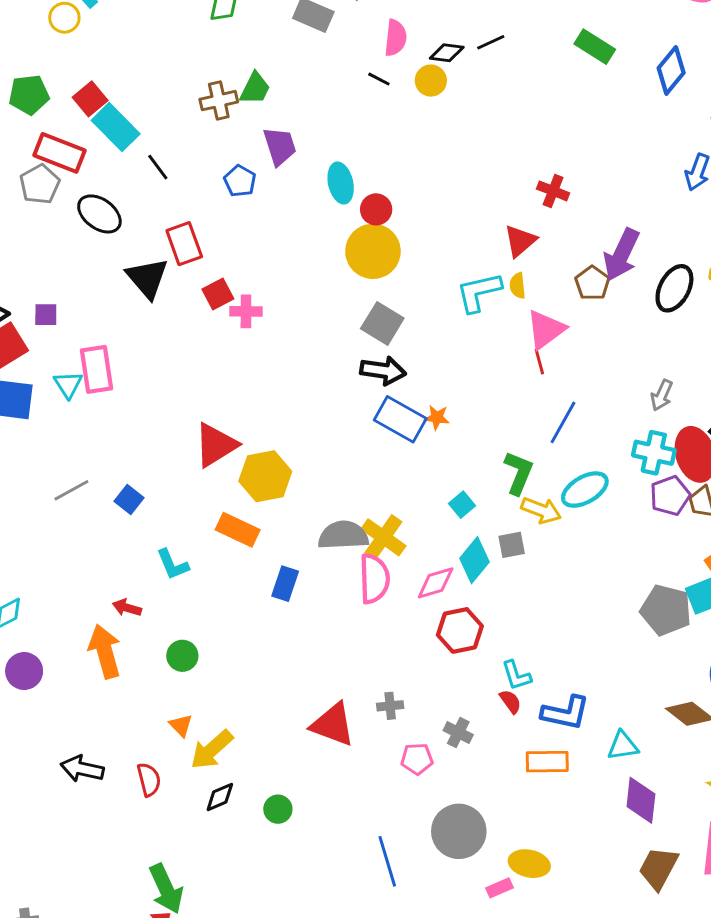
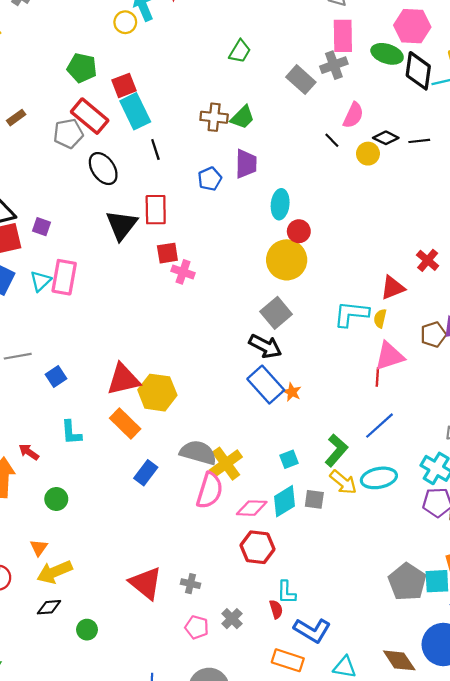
red triangle: (216, 445) -> (123, 379), moved

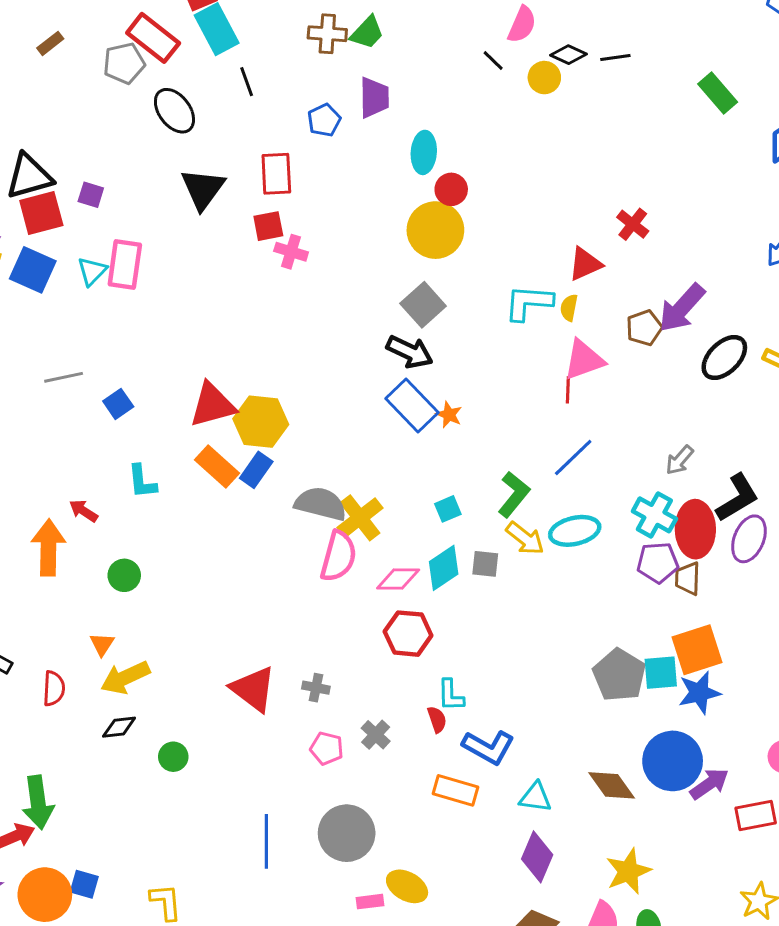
red rectangle: (156, 210) -> (276, 174), moved
blue rectangle: (146, 473) -> (256, 470), moved

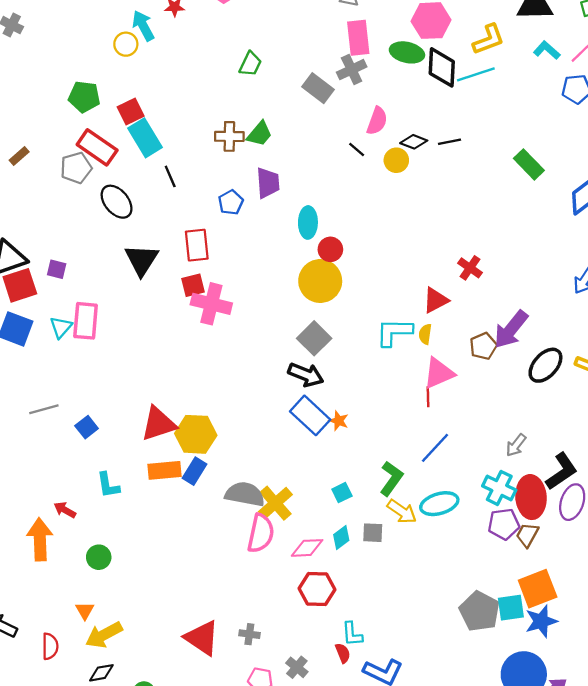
pink cross: (291, 252) -> (211, 304), size x1.6
orange rectangle: (217, 467) -> (164, 470), turned -44
cyan diamond: (444, 568) -> (341, 538), size x0.7
brown trapezoid: (688, 578) -> (527, 535), turned 30

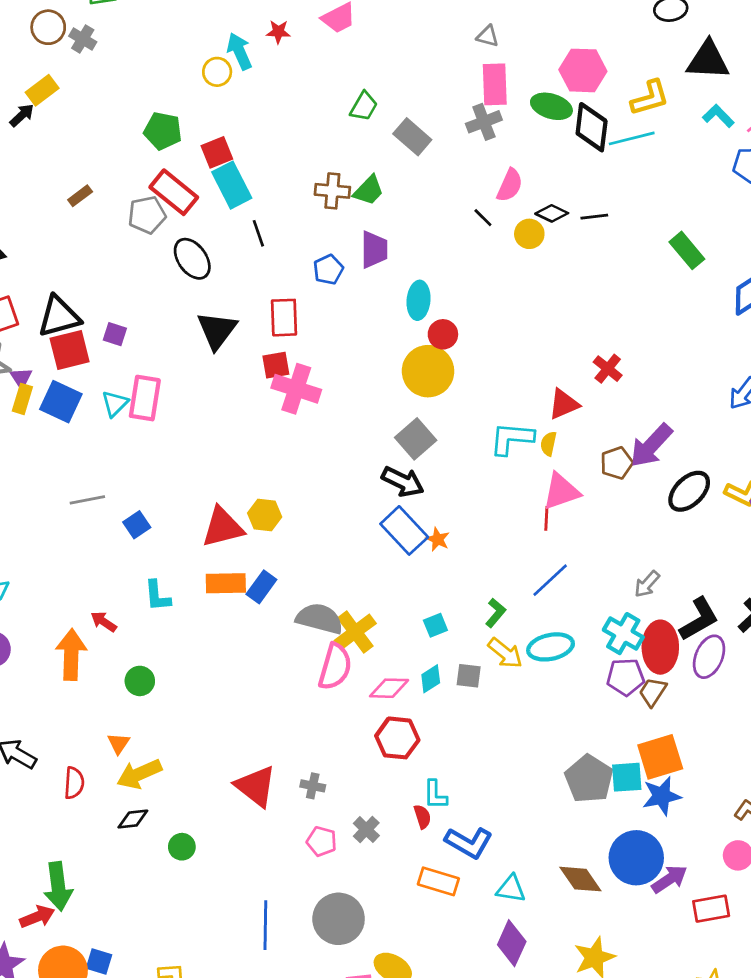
gray rectangle: (318, 88) -> (412, 137), moved
yellow hexagon: (196, 434) -> (265, 515), moved, size x0.7
green L-shape: (391, 479) -> (496, 613), size x0.7

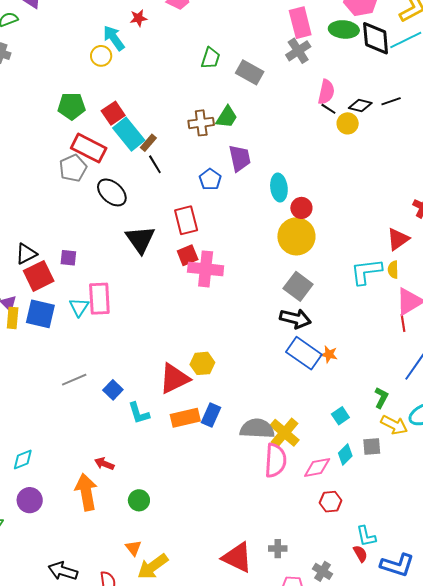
brown rectangle: (80, 196) -> (148, 143), moved
black line: (483, 218) -> (328, 109), moved
black triangle: (59, 316) -> (26, 254), size x0.7
cyan L-shape: (157, 596) -> (139, 413), moved
red hexagon: (397, 738) -> (331, 502), size x0.7

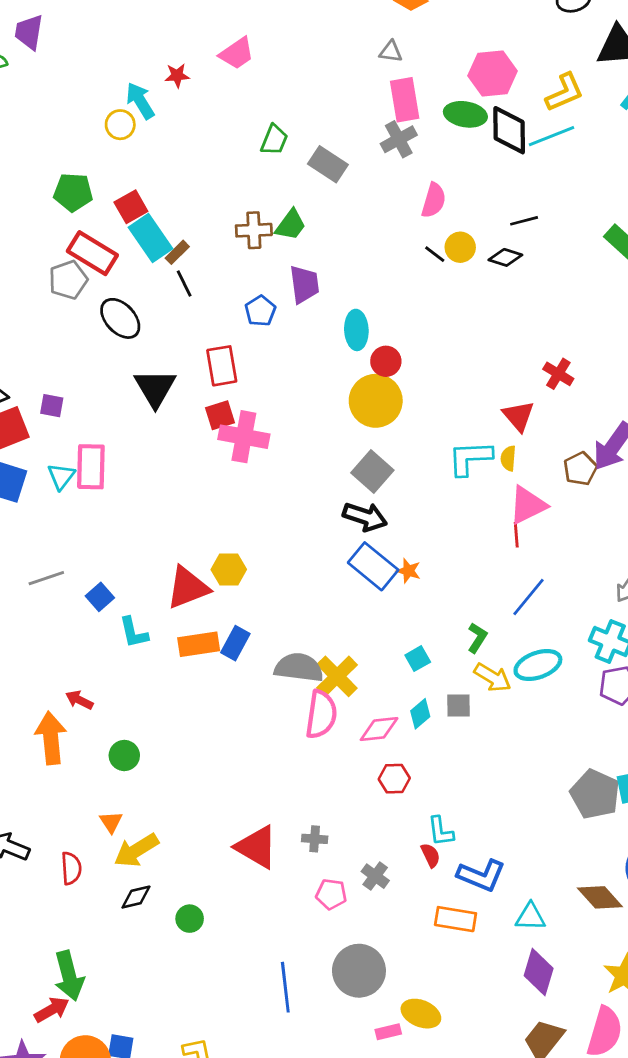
black diamond: (360, 105) -> (505, 257), moved
black line: (328, 109) -> (435, 254), moved
red triangle: (398, 239) -> (518, 416), turned -40

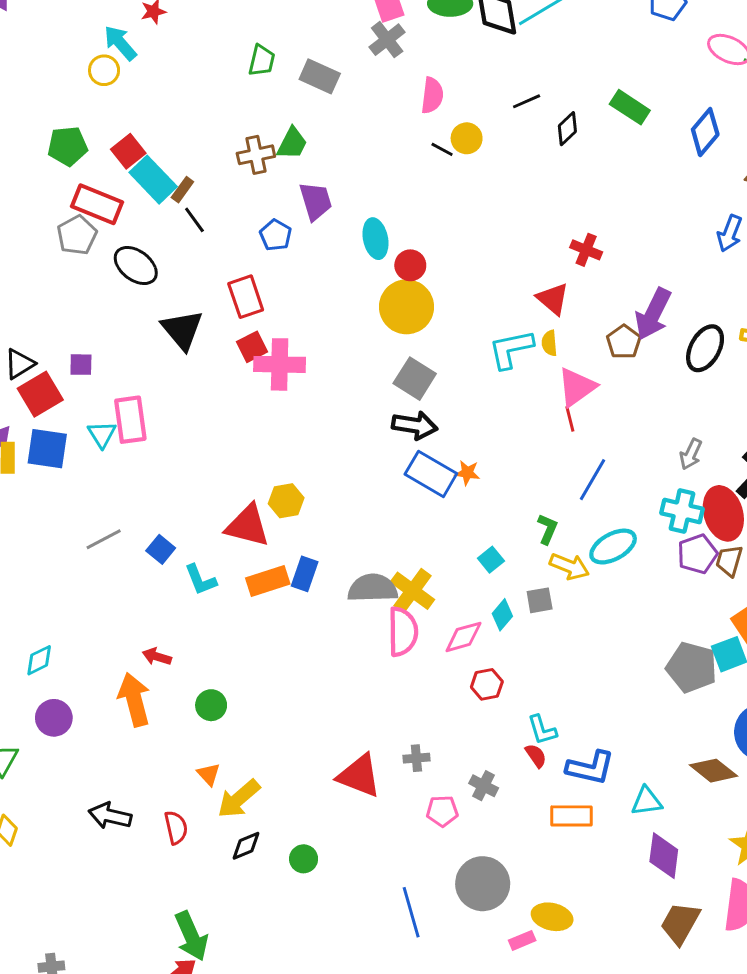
black diamond: (505, 257) -> (567, 129), moved, turned -52
red triangle: (188, 588) -> (248, 526), turned 45

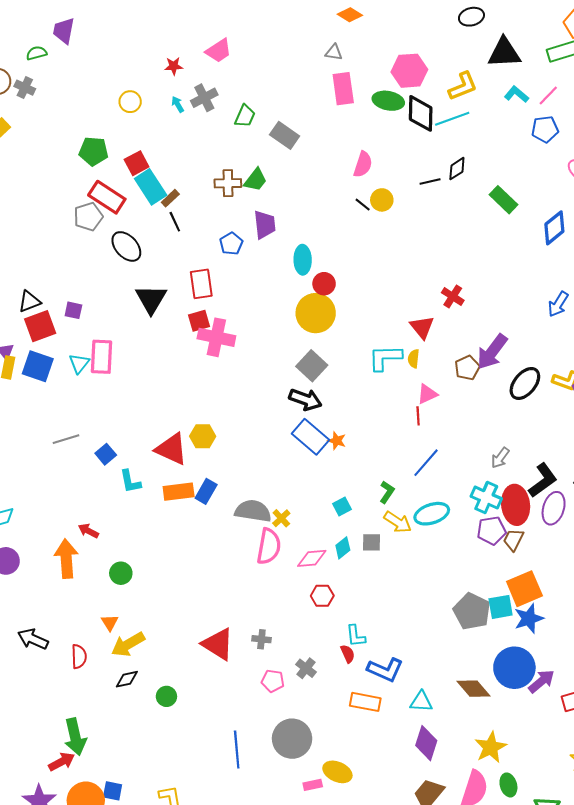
gray cross: (387, 40) -> (204, 98), moved
cyan arrow: (120, 43) -> (178, 104), moved, size x0.6
black diamond: (567, 129) -> (457, 169), moved
pink triangle: (577, 387) -> (427, 394), size x0.7
yellow cross: (412, 591) -> (281, 518), size x0.6

